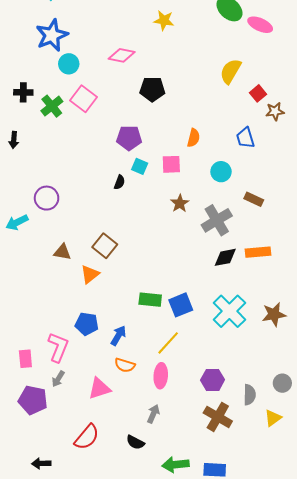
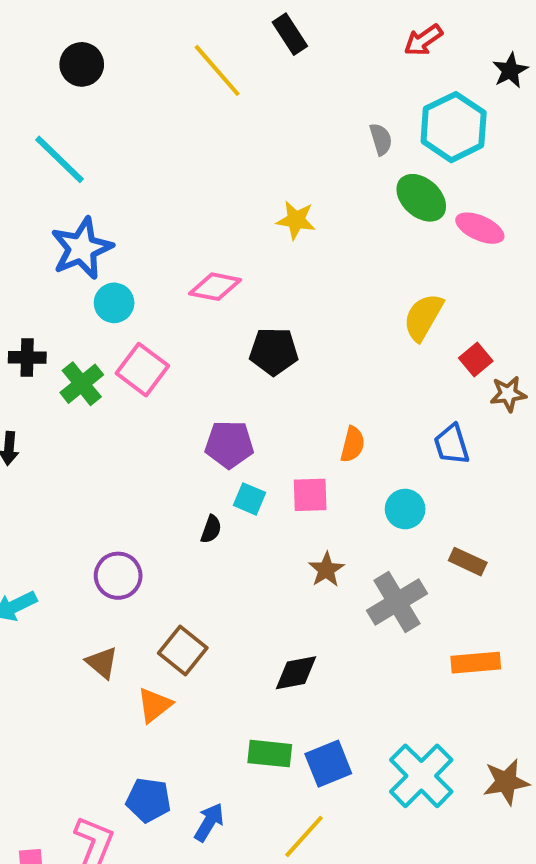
purple circle: (47, 198) -> (118, 576), moved
brown triangle: (62, 252) -> (102, 663), turned 30
black diamond: (225, 257) -> (296, 673), moved

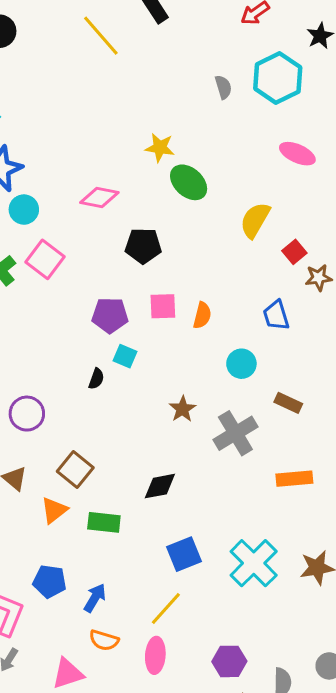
green ellipse: (421, 198) -> (189, 182), moved
pink square: (310, 495) -> (163, 306), moved
green rectangle: (270, 754) -> (104, 522), moved

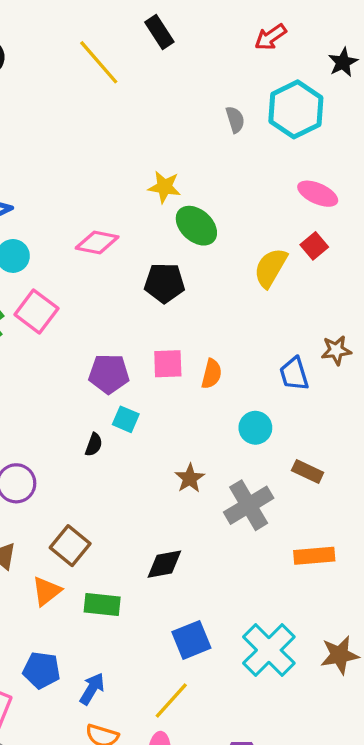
black pentagon: (143, 246) -> (164, 283), moved
red square: (294, 252) -> (314, 246), moved
brown star: (319, 278) -> (336, 350), moved

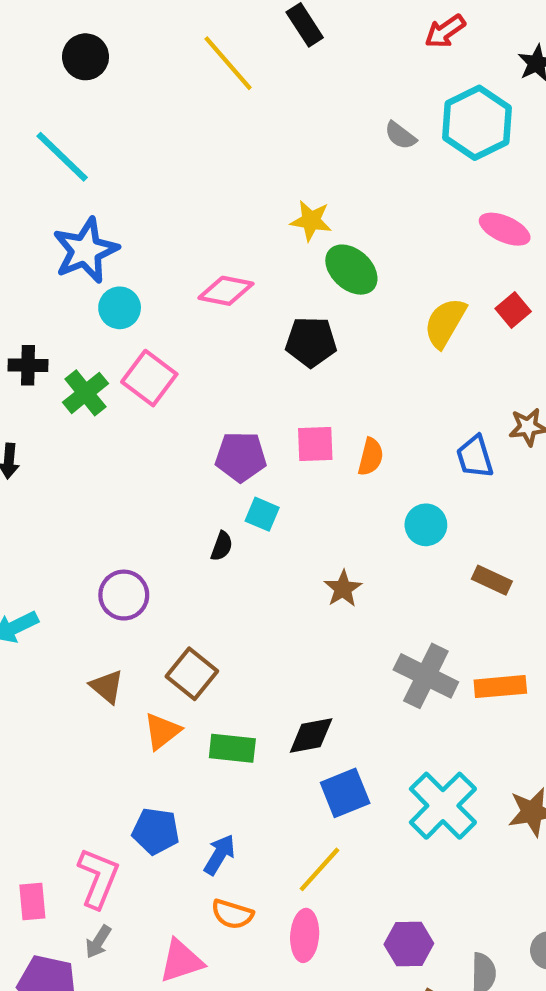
gray semicircle: (235, 120) -> (400, 136), turned 144
red square: (314, 246) -> (513, 310), moved
gray cross: (249, 505) -> (426, 676), moved, turned -33
black diamond: (164, 564) -> (311, 735), moved

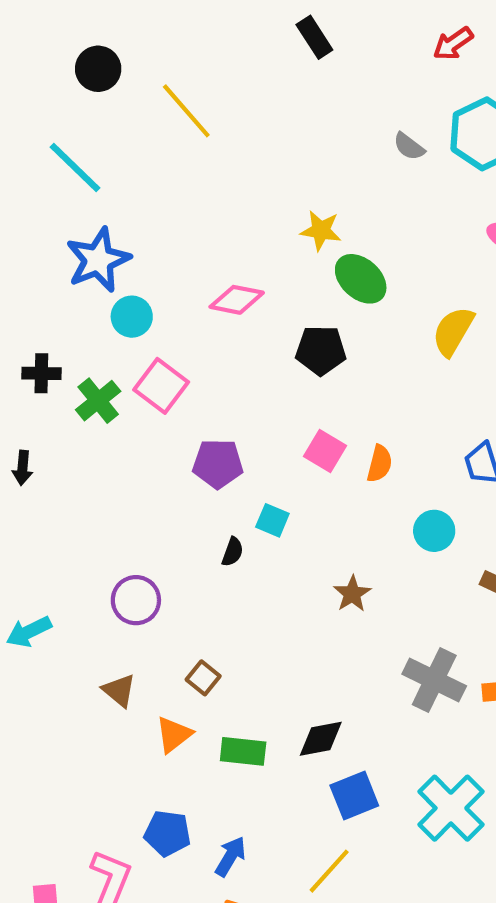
yellow line: (228, 63) -> (186, 111), moved
pink square: (315, 444) -> (325, 451), turned 33
purple pentagon: (241, 457) -> (218, 464), moved
brown square: (192, 674) -> (203, 678), size x0.7

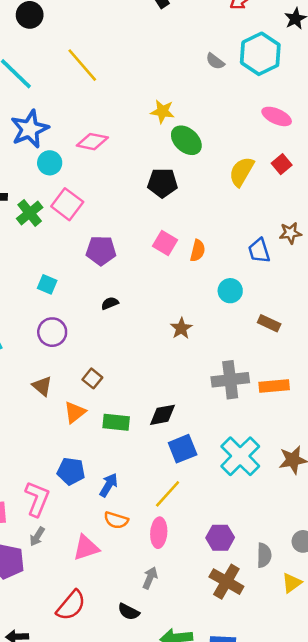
yellow line: (186, 111) -> (82, 65), moved
pink diamond: (237, 300) -> (92, 142), moved
cyan square: (272, 520) -> (47, 284), moved
black semicircle: (233, 552) -> (110, 303), turned -132
gray cross: (434, 680) -> (230, 380), turned -33

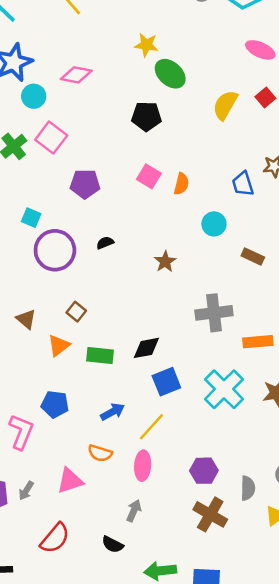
black semicircle: (110, 303) -> (105, 243), moved
purple circle: (52, 332) -> (55, 250), moved, size x1.4
orange rectangle: (274, 386) -> (258, 342), moved
blue arrow: (109, 485) -> (113, 412), moved, turned 30
gray arrow: (37, 536) -> (26, 491), moved

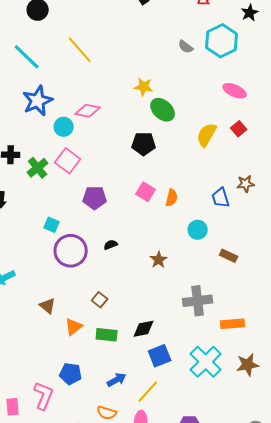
cyan circle: (34, 96) -> (64, 127), moved
brown square: (76, 312) -> (100, 300), moved

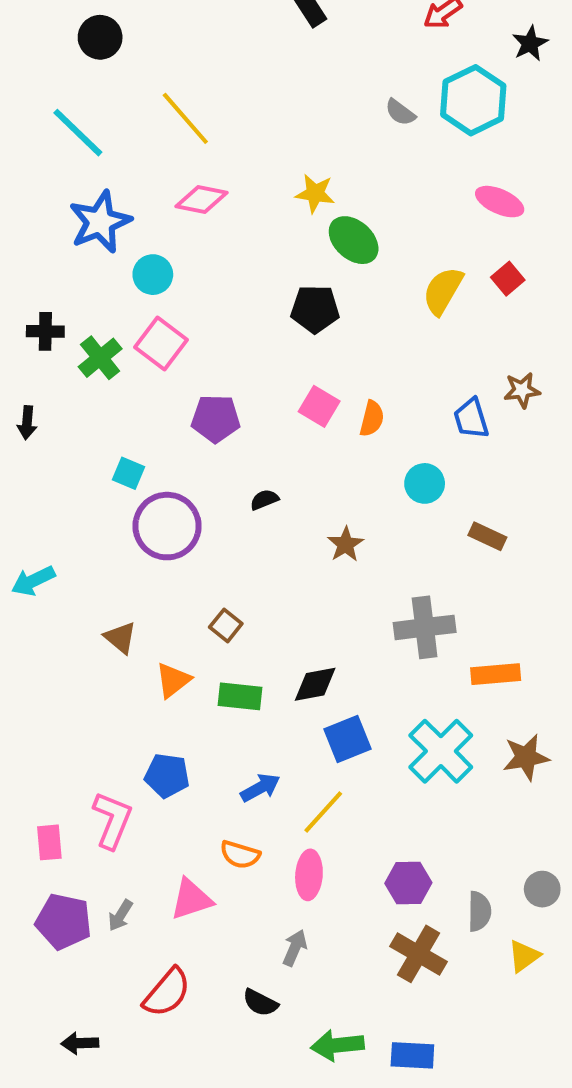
pink diamond: (88, 111) -> (201, 200), moved
black semicircle: (111, 245) -> (264, 500), moved

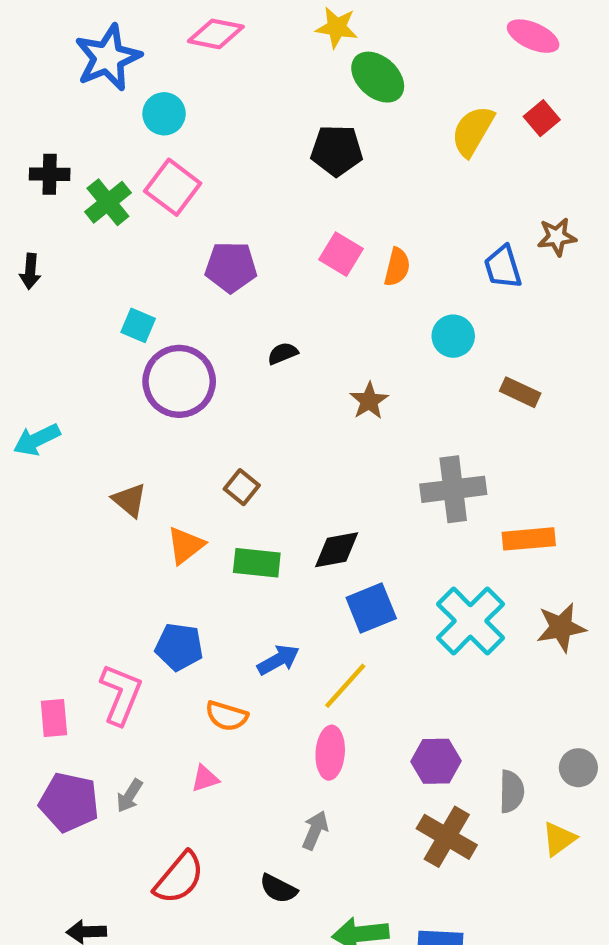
orange semicircle: (240, 855) -> (227, 716), moved
pink triangle: (191, 899) -> (205, 779), size x0.6

